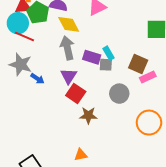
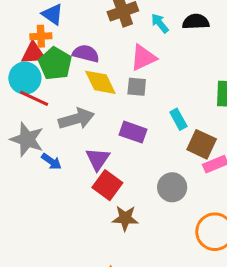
gray arrow: (67, 48) -> (76, 119), moved, turned 85
cyan rectangle: (109, 53) -> (178, 119), moved
gray square: (106, 65) -> (137, 87), moved

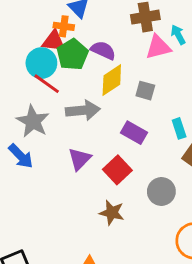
pink triangle: (143, 58) -> (158, 47), moved
yellow diamond: (100, 82) -> (112, 80), turned 72
purple triangle: (98, 159) -> (80, 159), moved
blue arrow: (51, 161) -> (21, 156), moved, size x1.4
red square: (107, 185) -> (117, 170), moved

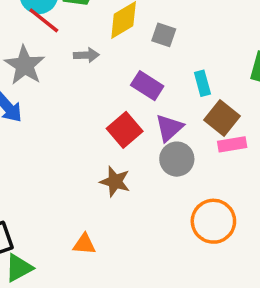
gray arrow: (83, 110) -> (86, 55), size x0.6
purple triangle: (80, 159) -> (169, 128), moved

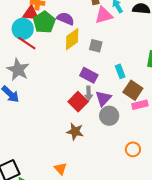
gray arrow: (86, 55) -> (89, 93), moved, turned 96
orange circle: (213, 221) -> (133, 149), size x0.6
orange triangle: (84, 244) -> (61, 169), turned 48

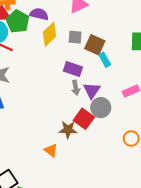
brown square: (133, 90) -> (95, 45), moved
red square: (78, 102) -> (84, 119), moved
orange triangle: (61, 169) -> (51, 150), moved

